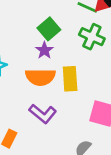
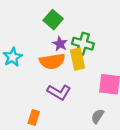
green cross: (92, 37) -> (83, 44), moved
purple star: (44, 50) -> (60, 44), moved

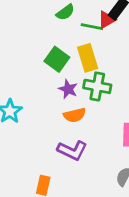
yellow rectangle: (78, 59) -> (88, 58), moved
orange semicircle: (52, 61) -> (75, 115), moved, size x0.7

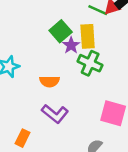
purple star: (68, 89) -> (71, 45), moved
orange semicircle: (75, 115) -> (50, 81), moved

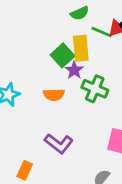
yellow rectangle: (88, 36) -> (81, 48), moved
orange semicircle: (50, 81) -> (54, 95), moved

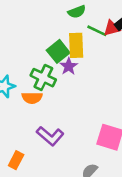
green cross: (95, 89) -> (43, 78), moved
orange semicircle: (54, 95) -> (32, 98), moved

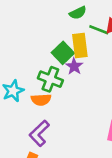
purple L-shape: (50, 136) -> (39, 133), moved, turned 100

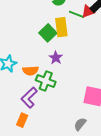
purple star: (74, 66) -> (56, 58), moved
green cross: (50, 79) -> (46, 81), moved

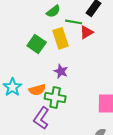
red triangle: (88, 11) -> (86, 32), moved
green square: (48, 33) -> (37, 44), moved

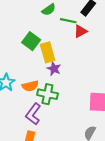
yellow rectangle: (60, 38) -> (48, 52), moved

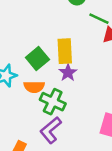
green square: (31, 41) -> (37, 59), moved
purple L-shape: (33, 114) -> (51, 130), moved

